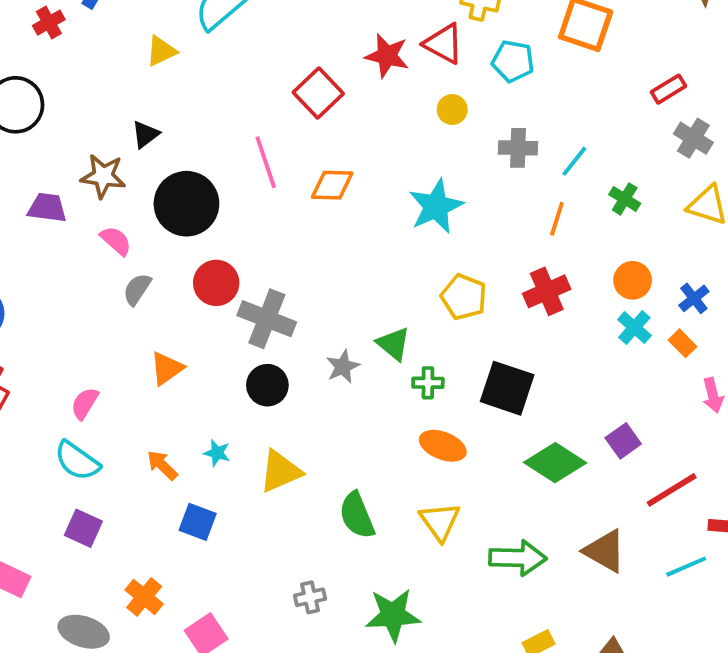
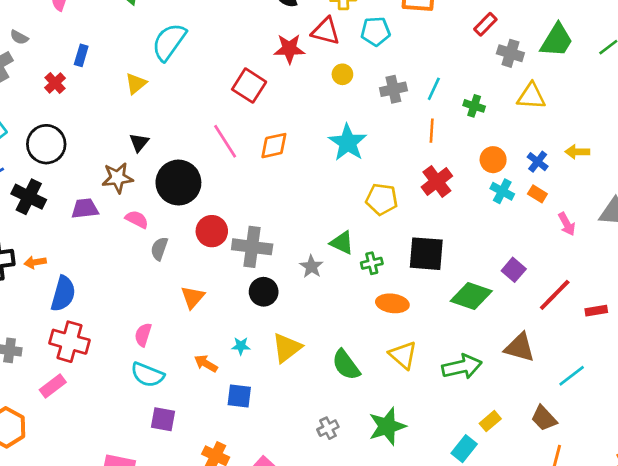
cyan line: (686, 567) -> (572, 376), moved

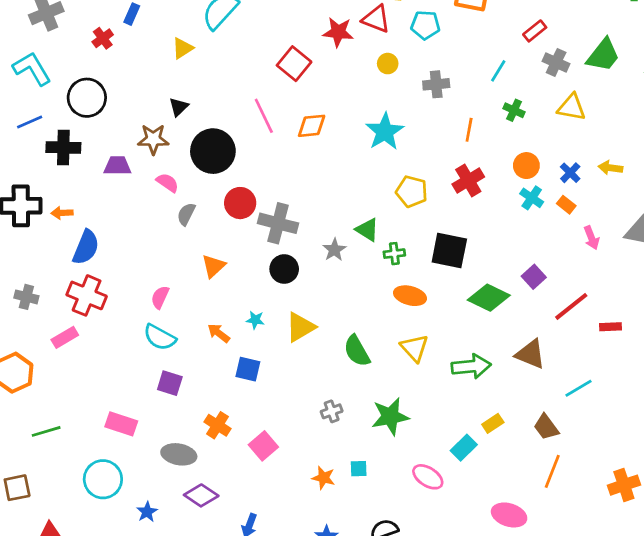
cyan line: (434, 89) -> (498, 71), moved
black cross: (29, 197) -> (63, 147), turned -32

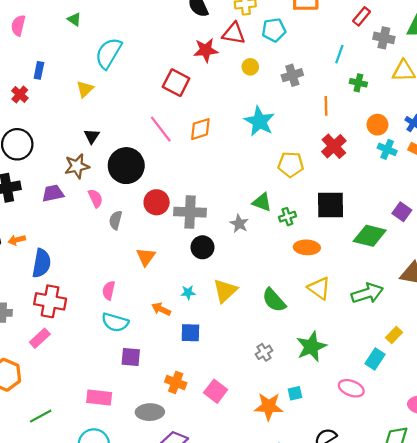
pink semicircle: (167, 183) -> (95, 198), turned 42
orange star: (324, 478) -> (269, 406), size x1.5

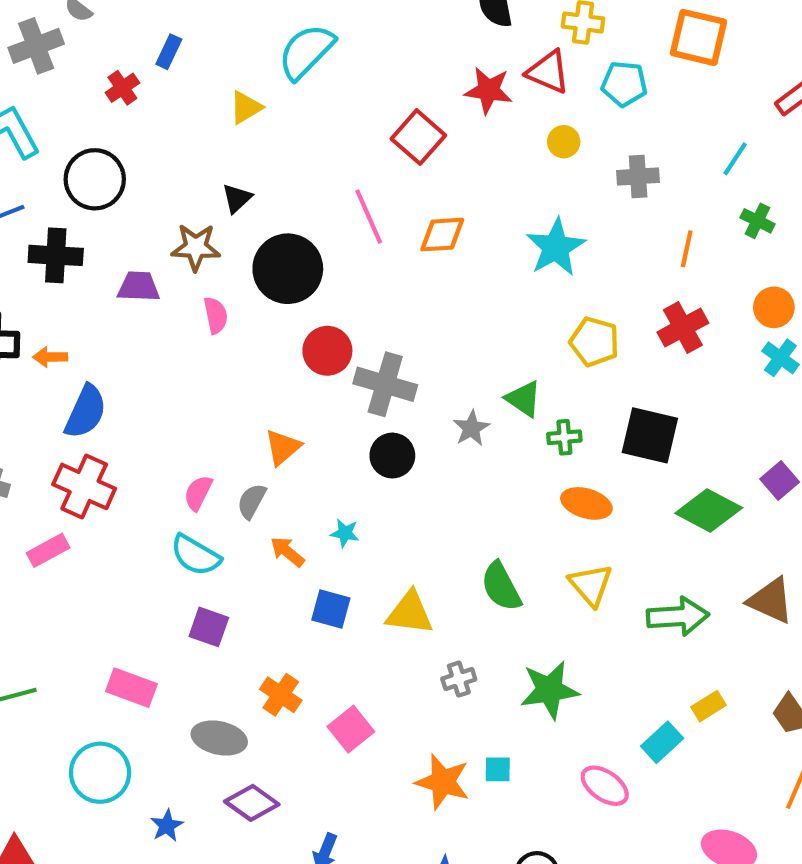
gray semicircle: (116, 220) -> (252, 501), moved
yellow triangle: (225, 291) -> (410, 613), moved, turned 36

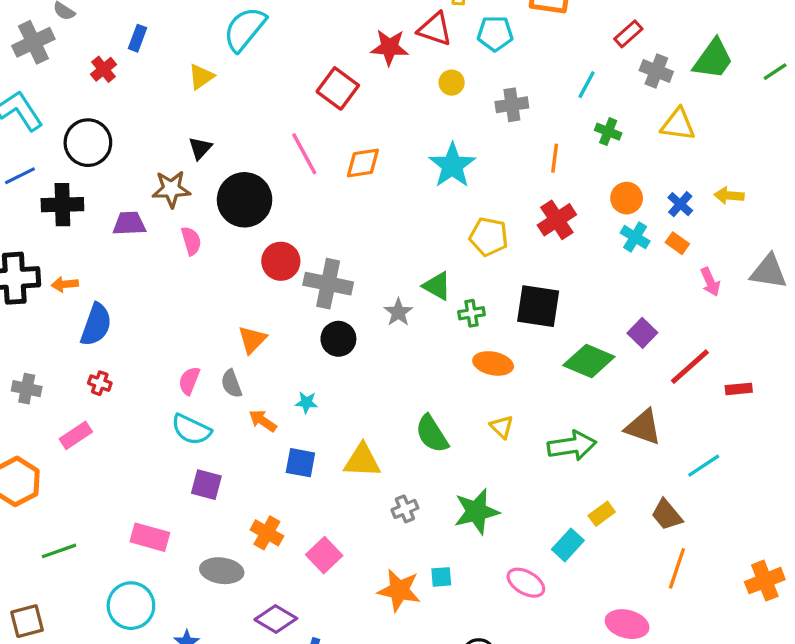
red cross: (84, 486) -> (100, 383), size x0.5
gray semicircle: (252, 501) -> (231, 384), turned -44
yellow triangle: (591, 585) -> (502, 427), size x0.7
purple diamond: (252, 803) -> (276, 619), moved

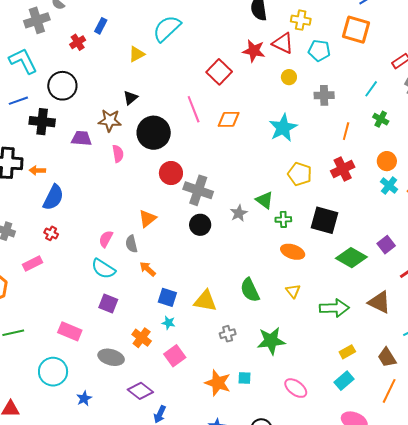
cyan star: (306, 402) -> (168, 323), moved
cyan rectangle: (568, 545) -> (344, 381), moved

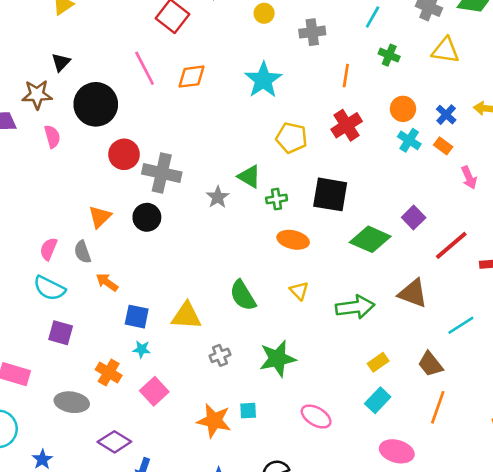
black circle: (200, 225) -> (147, 217), moved

